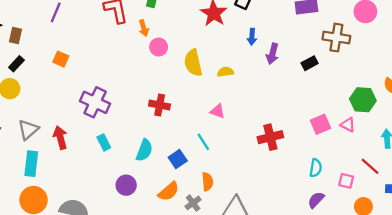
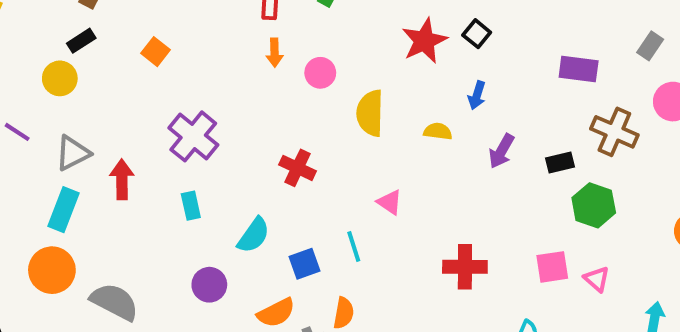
orange arrow: (144, 28) -> (274, 53), moved
purple arrow: (272, 54) -> (501, 151), moved
yellow semicircle: (225, 72) -> (438, 131), moved
green hexagon: (363, 100) -> (594, 205), moved

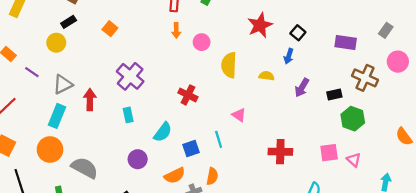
black square: (477, 34) -> (298, 33), moved

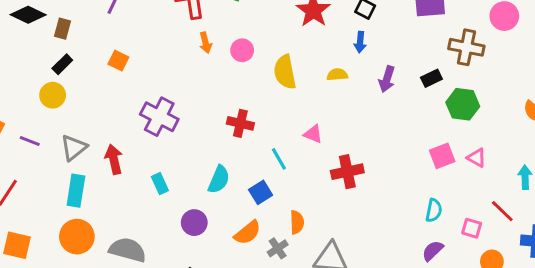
cyan rectangle: (128, 115) -> (160, 184), moved
cyan line: (219, 139) -> (279, 159), moved
red cross: (280, 152) -> (347, 172), moved

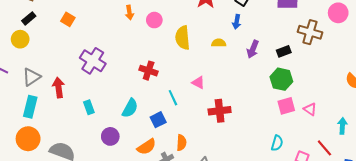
green hexagon: (463, 104) -> (281, 79), moved

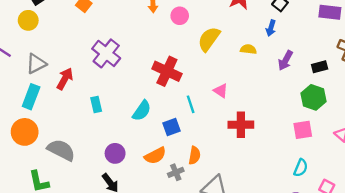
yellow semicircle: (183, 38) -> (209, 39), turned 35
red cross: (149, 71) -> (167, 71), size x1.4
red arrow: (58, 87) -> (65, 79), turned 30
pink square: (286, 106) -> (303, 130), moved
purple circle: (110, 136) -> (115, 153), moved

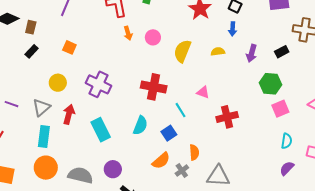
yellow circle: (28, 20) -> (58, 83), moved
green hexagon: (314, 97) -> (271, 84), moved
cyan rectangle: (96, 105) -> (101, 130), size x1.6
purple circle: (115, 153) -> (113, 169), moved

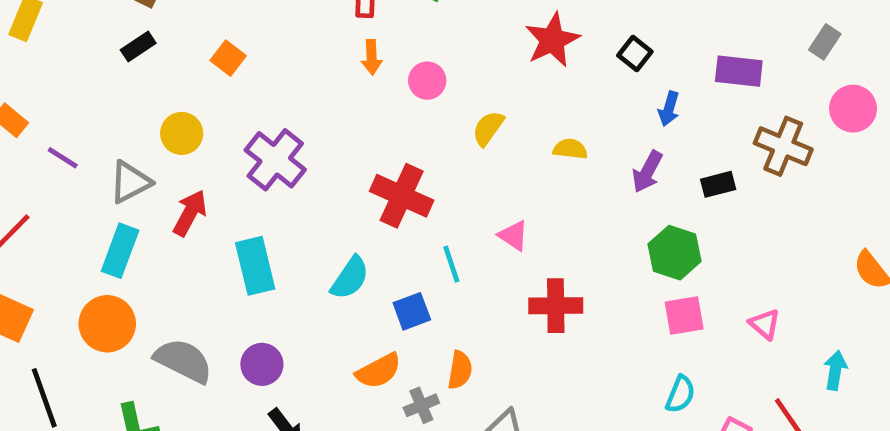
blue arrow: (233, 29) -> (669, 109), moved
yellow semicircle: (182, 51) -> (488, 128), size x0.7

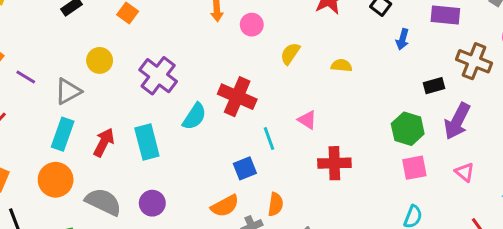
purple arrow: (647, 172) -> (457, 121), moved, size x1.4
red arrow: (190, 213) -> (104, 142), moved
cyan semicircle: (350, 278) -> (194, 116), moved

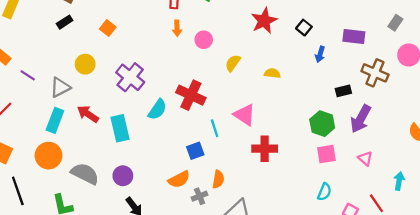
pink triangle: (307, 120) -> (245, 115), size x1.5
red arrow: (104, 142) -> (88, 114), moved, turned -85

